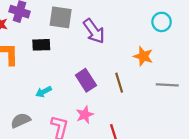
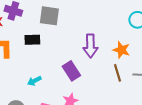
purple arrow: (94, 31) -> (90, 46), moved, turned 35
brown line: (119, 83) -> (117, 73), moved

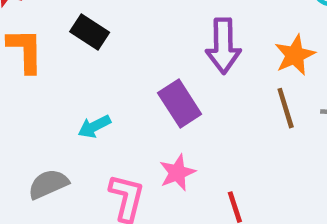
black rectangle: (32, 40) -> (90, 32), turned 35
orange star: (121, 50) -> (295, 55), turned 30

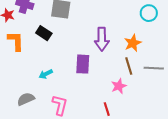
purple rectangle: (180, 103) -> (83, 64), turned 36
pink star: (177, 173) -> (119, 86), moved

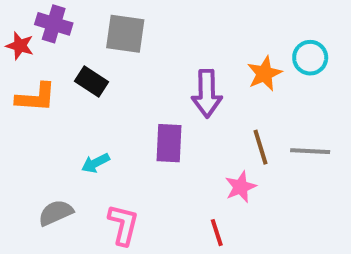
cyan circle: (149, 13) -> (310, 58), moved
orange L-shape: (16, 41) -> (36, 97), turned 95
orange star: (133, 43) -> (264, 74), moved

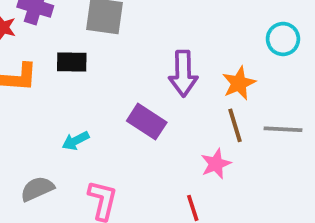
orange star: (264, 74) -> (239, 83), moved
black rectangle: (91, 82) -> (72, 62), turned -32
purple rectangle: (169, 143) -> (147, 122), turned -60

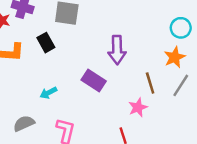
black rectangle: (72, 62) -> (46, 43), turned 60
orange star: (239, 83) -> (175, 57), moved
gray line: (283, 129) -> (181, 85), turned -60

